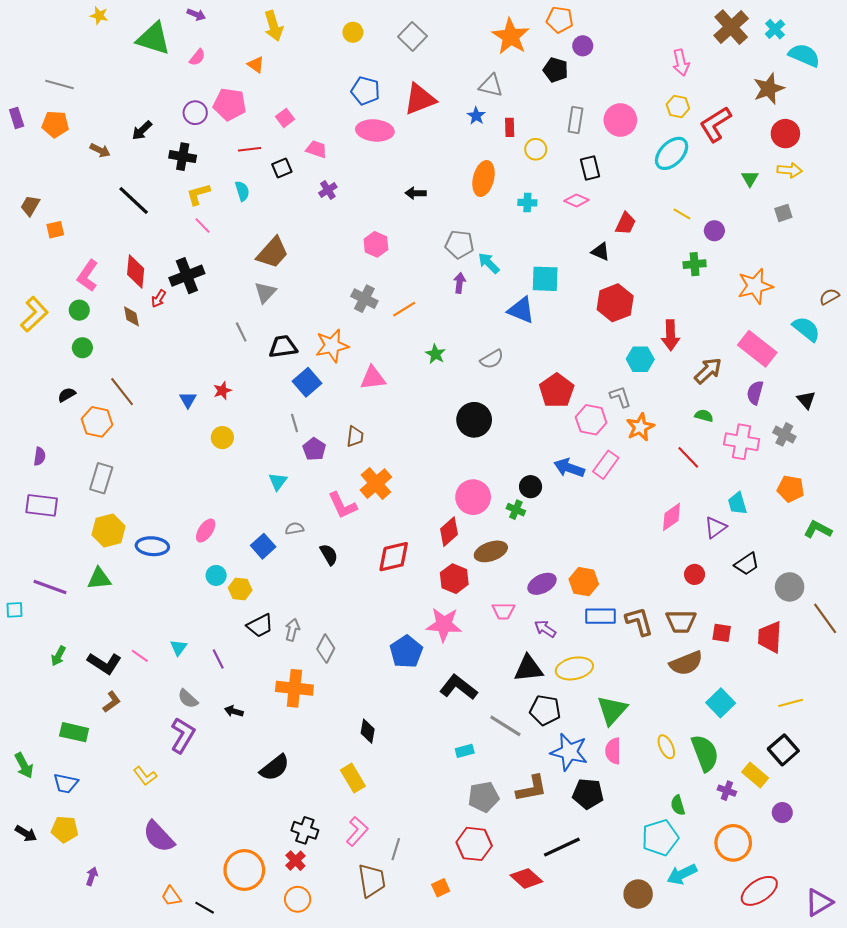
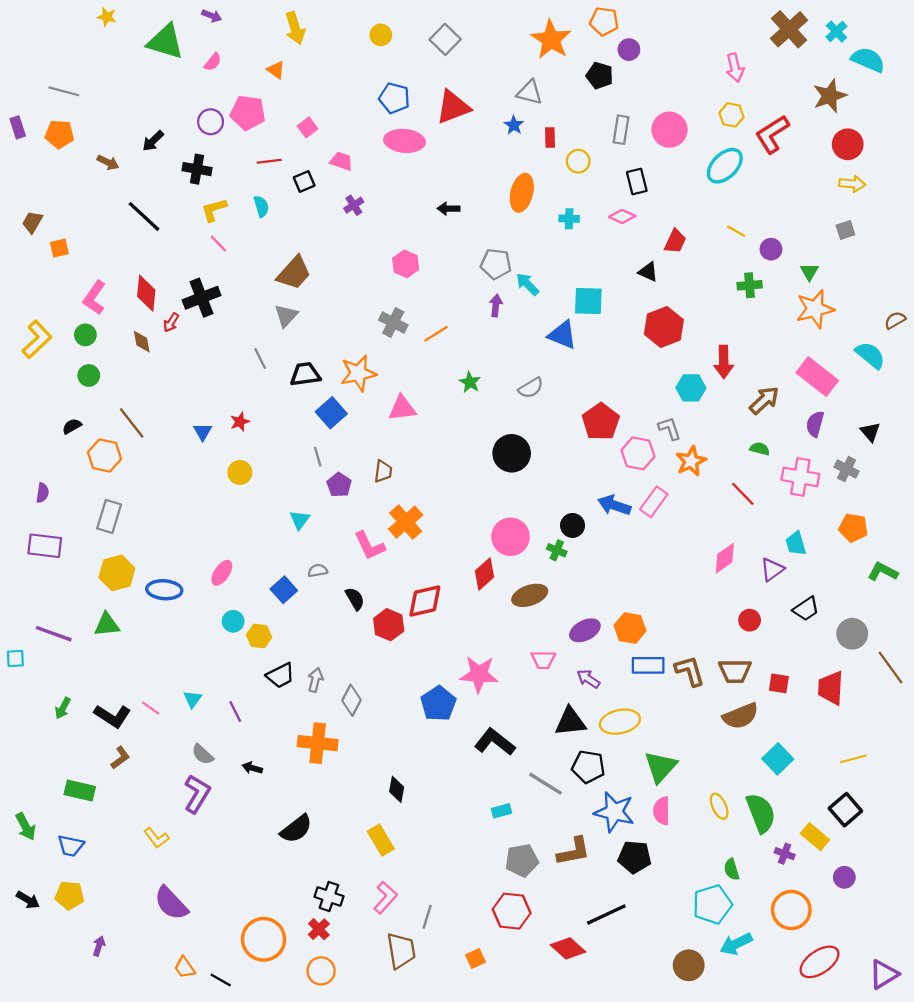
green triangle: (750, 179) -> (809, 272), moved
red hexagon: (454, 579) -> (389, 625), moved

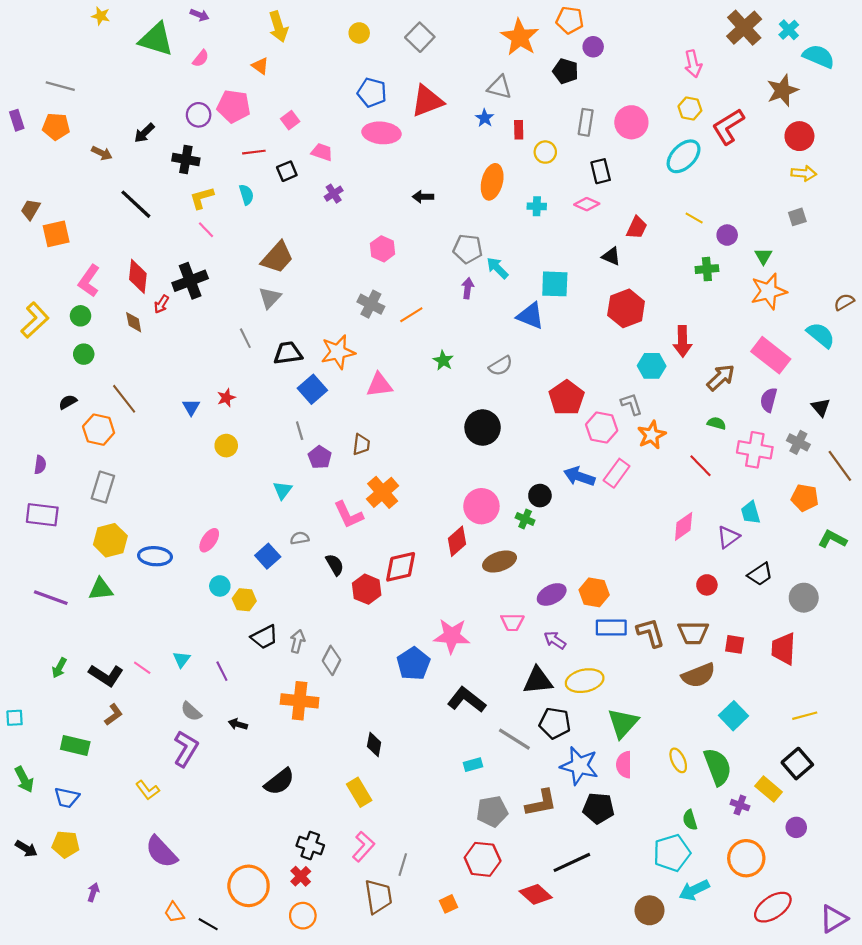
orange square: (59, 248) -> (56, 234), size x1.5
cyan square: (15, 659) -> (15, 718), moved
brown line: (891, 668) -> (840, 466), moved

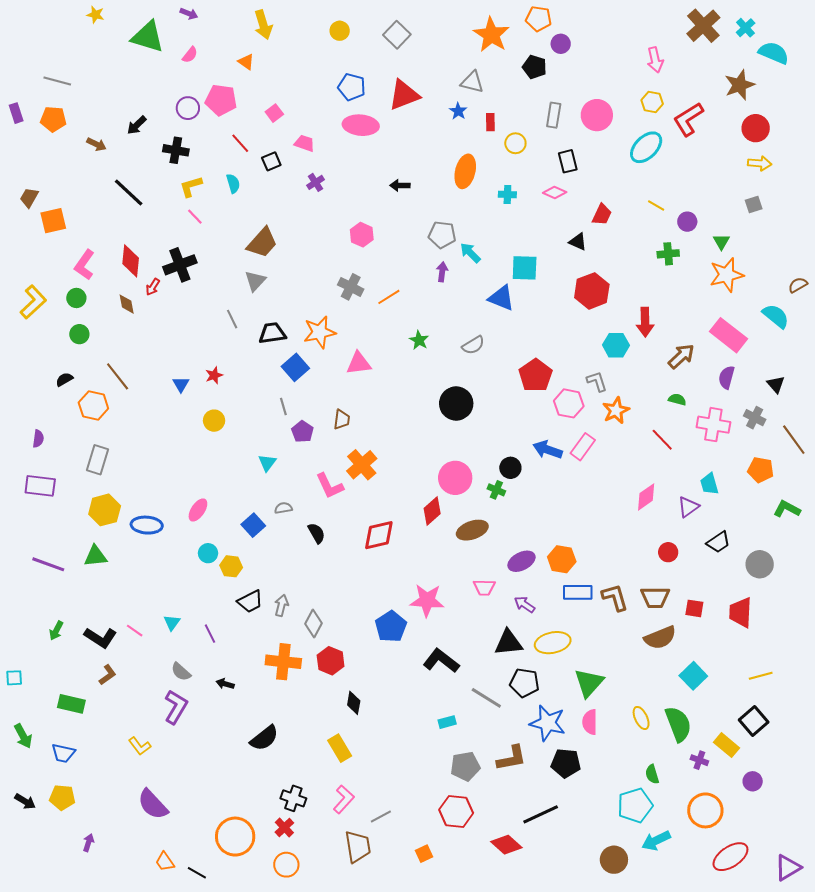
red line: (254, 152) -> (240, 143), turned 55
red hexagon: (367, 589) -> (331, 661), moved
gray line: (403, 865) -> (381, 816), turned 45

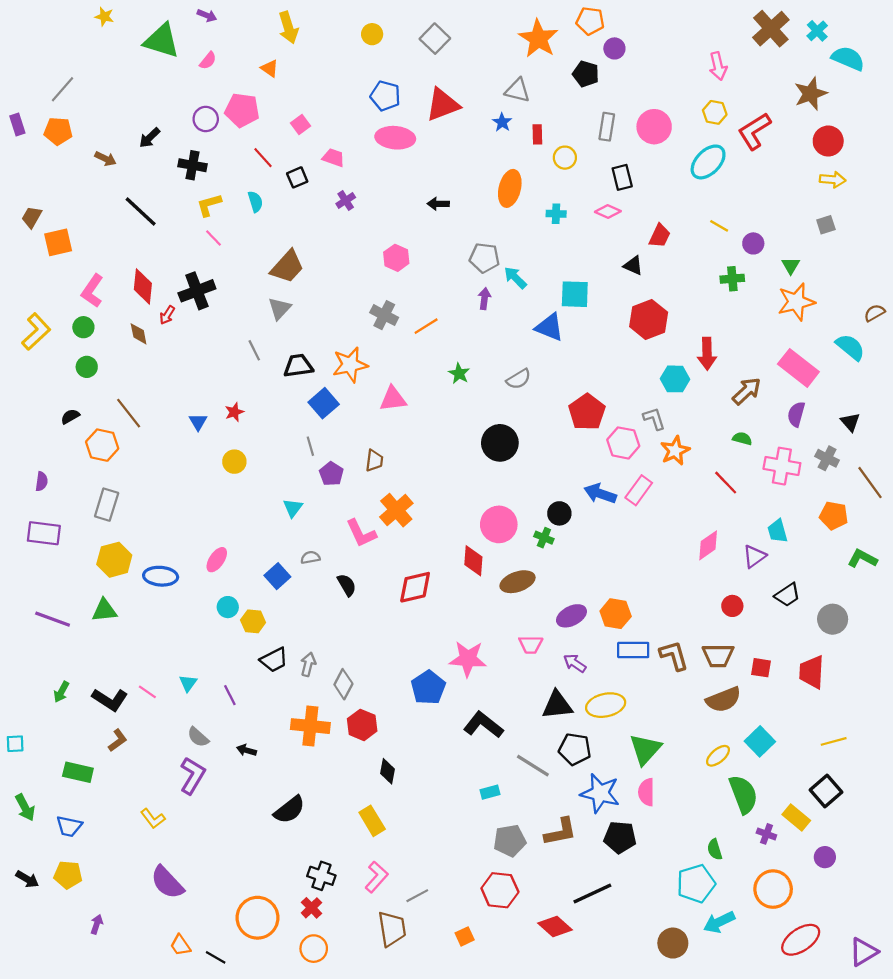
gray line: (57, 81) -> (63, 89), turned -64
red diamond: (432, 511) -> (473, 561), turned -44
yellow ellipse: (641, 718) -> (718, 756), moved, turned 75

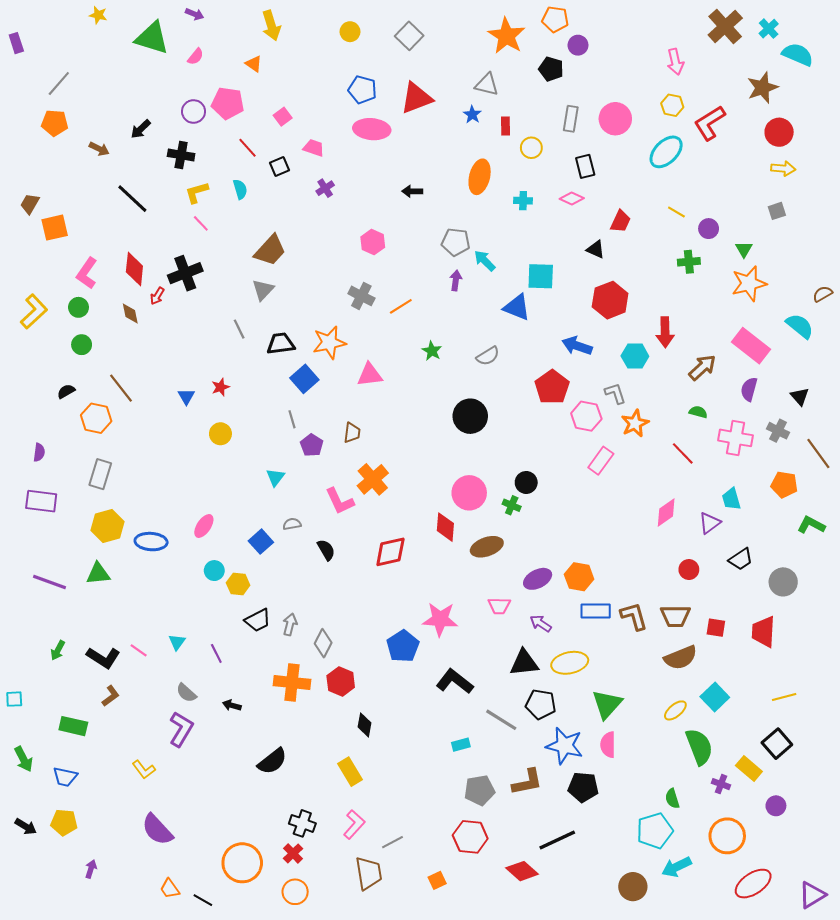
purple rectangle: (17, 124) -> (16, 43), moved
blue arrow: (600, 494) -> (577, 346), moved

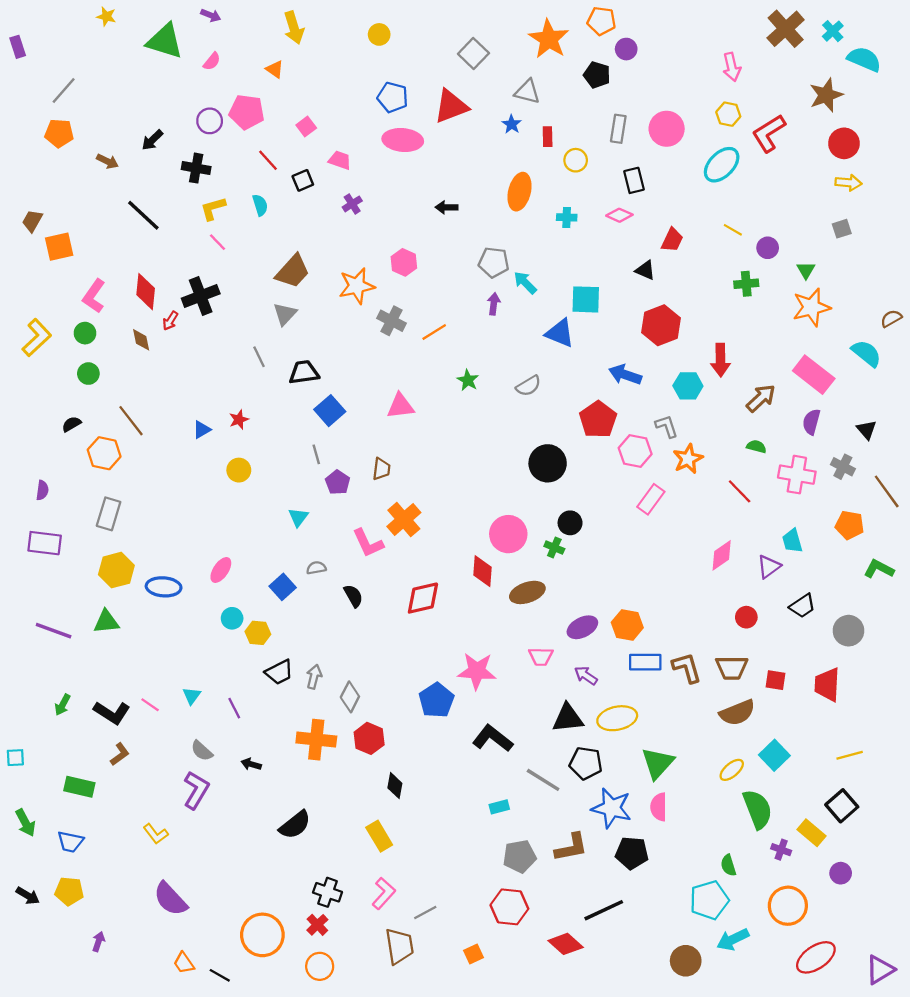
gray square: (409, 36) -> (473, 54), moved
orange star: (329, 343) -> (357, 286), moved
blue triangle: (186, 396) -> (202, 430), turned 30
black circle: (470, 416) -> (548, 463), moved

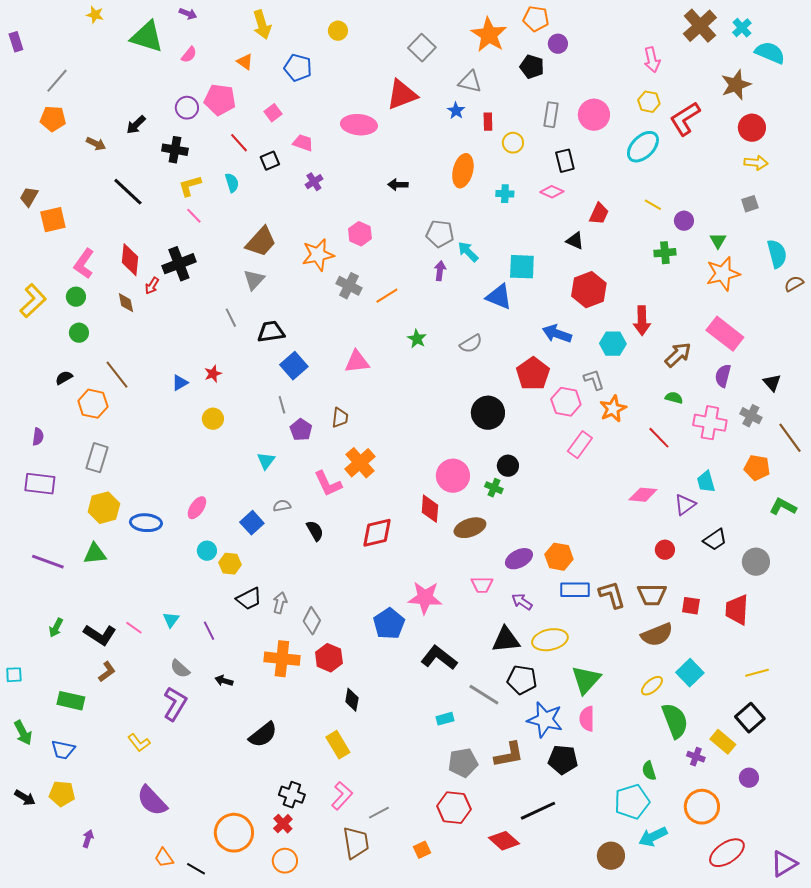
blue pentagon: (393, 97) -> (298, 68), moved
cyan semicircle: (866, 353) -> (777, 254), moved, turned 36
pink diamond: (722, 555) -> (643, 495), turned 40

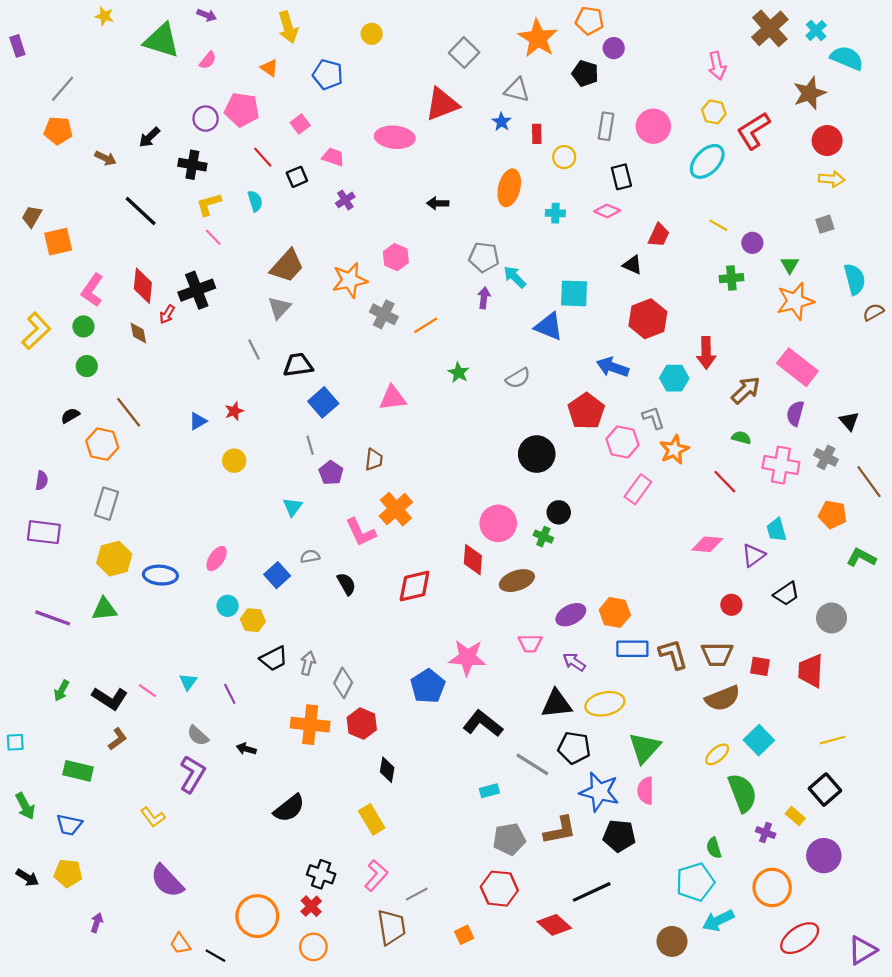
yellow rectangle: (723, 742) -> (795, 816), size x0.7
purple circle: (749, 778) -> (824, 856), size x1.6

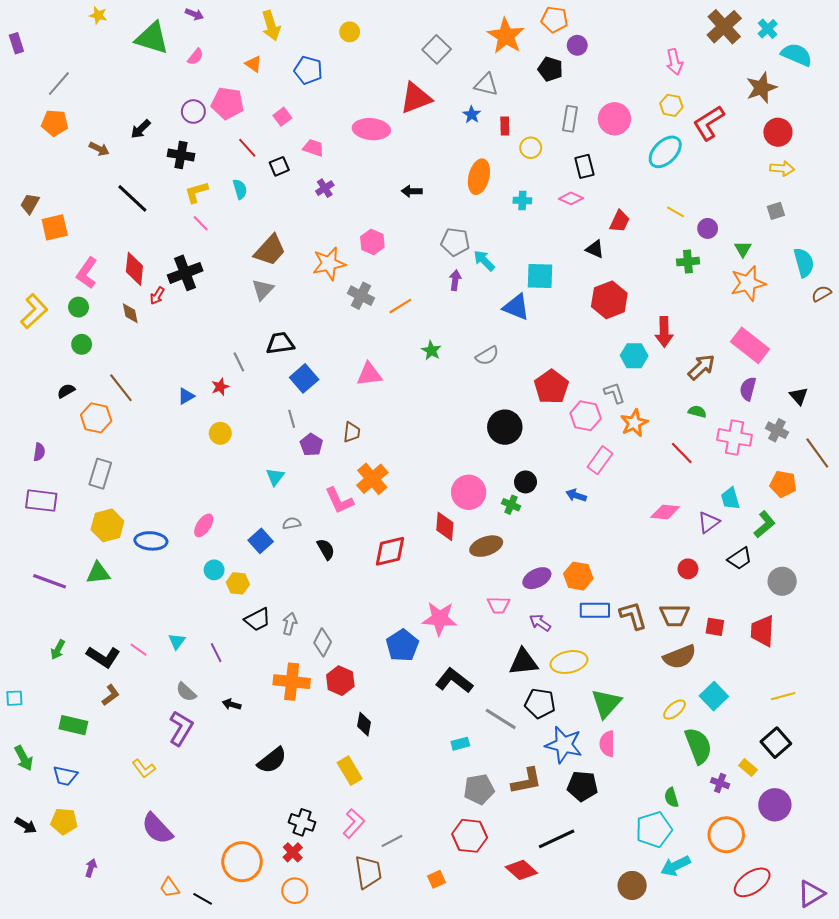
gray line: (254, 350) -> (239, 362), moved
blue arrow: (613, 367) -> (576, 495), moved, size x0.7
green L-shape: (861, 557) -> (765, 524), moved, turned 112

